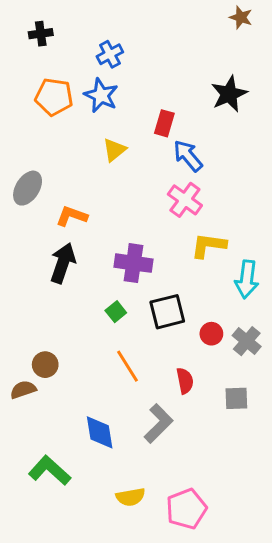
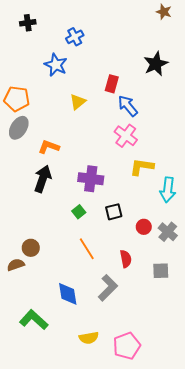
blue star: (101, 95) -> (56, 65), moved
orange pentagon: (54, 97) -> (17, 99), moved
black square: (167, 312) -> (114, 212), size x0.7

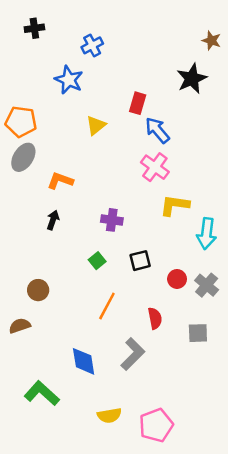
brown star: (164, 12) -> (211, 41), moved
black arrow: (43, 179) -> (53, 220), size x0.6
purple cross: (91, 179) -> (112, 220), size x0.7
brown circle: (31, 248) -> (38, 290), moved
orange line: (87, 249) -> (107, 306), turned 60

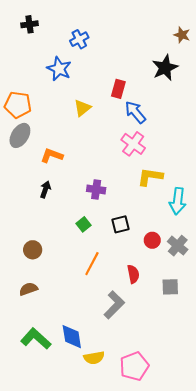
brown semicircle: (20, 326) -> (28, 289), moved
blue diamond: (84, 361) -> (72, 337), moved

